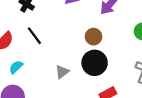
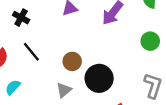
brown circle: (94, 37) -> (72, 61), moved

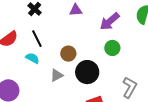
green circle: (150, 41) -> (112, 48), moved
cyan semicircle: (13, 87) -> (32, 58), moved, turned 64

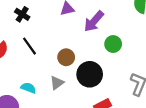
purple arrow: (110, 21) -> (94, 21), moved
cyan semicircle: (32, 58) -> (28, 88), moved

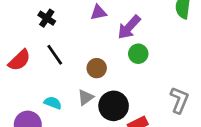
green circle: (113, 44) -> (138, 54), moved
black circle: (90, 74) -> (114, 106), moved

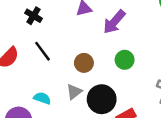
green circle: (138, 54) -> (125, 60), moved

